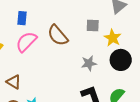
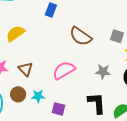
brown semicircle: (58, 35) -> (81, 36), turned -30
pink semicircle: (26, 42) -> (64, 70), moved

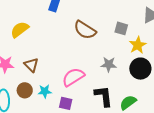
pink semicircle: (64, 70) -> (73, 77), moved

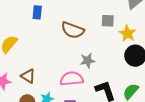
gray star: (109, 64) -> (88, 61), moved
pink semicircle: (73, 77) -> (72, 79), turned 40

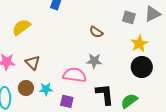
gray square: (108, 21) -> (129, 17), moved
brown semicircle: (73, 30) -> (96, 32), moved, size x0.6

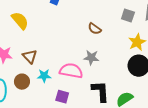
yellow semicircle: (21, 27) -> (20, 21), turned 84
cyan star: (46, 89) -> (44, 76), moved

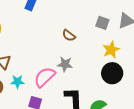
pink semicircle: (71, 71) -> (45, 77), turned -55

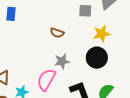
yellow star: (111, 50) -> (102, 34), turned 30
black circle: (112, 73) -> (97, 58), moved

